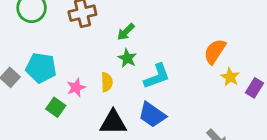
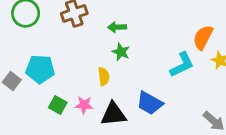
green arrow: (126, 32) -> (117, 27), turned 48
cyan L-shape: (157, 76) -> (182, 65), moved
pink star: (76, 87) -> (84, 105), moved, turned 30

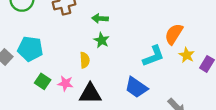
blue trapezoid: (150, 103) -> (136, 87), moved

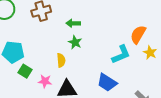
green square: (43, 81) -> (25, 71), moved

